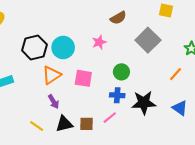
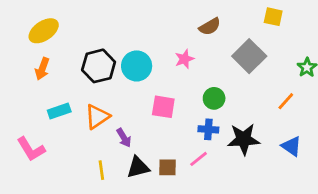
orange triangle: (51, 75) -> (97, 117), moved
yellow line: (37, 126) -> (101, 170), turned 48

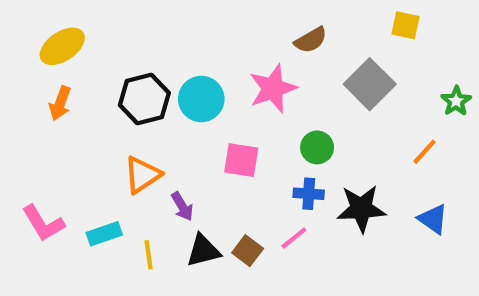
pink star: (184, 59) -> (273, 88), size x1.6
cyan rectangle: (59, 111) -> (104, 234), moved
brown square: (168, 167) -> (248, 251), turned 36

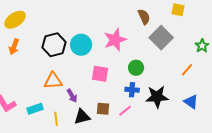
brown semicircle: (311, 40) -> (144, 17), moved, turned -84
orange triangle: (142, 175) -> (53, 81), turned 30
brown square: (248, 251) -> (103, 109), moved, turned -32

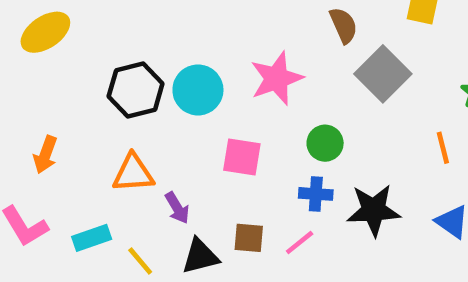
orange arrow: (14, 47) -> (45, 155), moved
orange line: (187, 70) -> (443, 148), turned -56
yellow line: (56, 119) -> (140, 261), turned -32

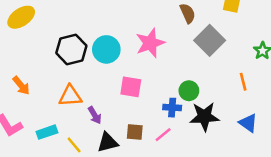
green circle: (325, 143) -> (189, 91), moved
orange arrow: (45, 155) -> (21, 86), turned -60

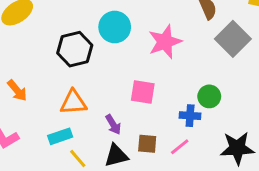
cyan circle: (106, 49) -> (115, 27), moved
purple arrow: (95, 115) -> (113, 125), moved
black star: (204, 117) -> (237, 148), moved
cyan rectangle: (47, 132) -> (60, 136), moved

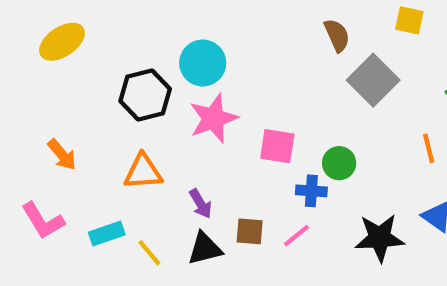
pink star: (165, 42) -> (213, 118), moved
pink square: (143, 92) -> (277, 146), moved
cyan rectangle: (60, 136) -> (107, 234), moved

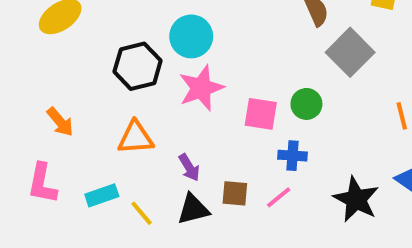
green circle: (339, 163) -> (306, 104), moved
pink L-shape: (43, 221) -> (42, 183), turned 42
black star: (380, 238) -> (356, 199), turned 30

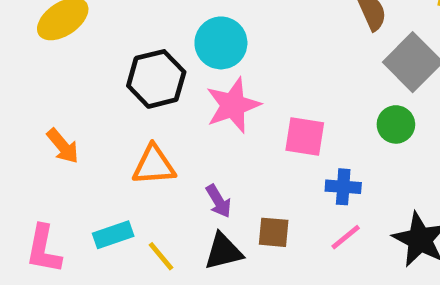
green circle: (306, 104) -> (396, 124), moved
pink L-shape: (42, 183) -> (44, 249), moved
pink line: (279, 197) -> (346, 237), moved

